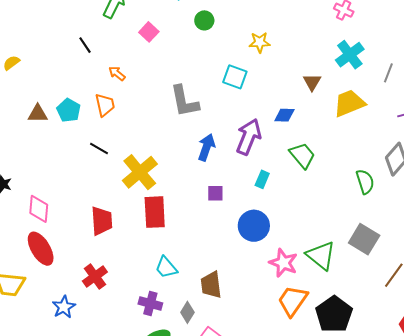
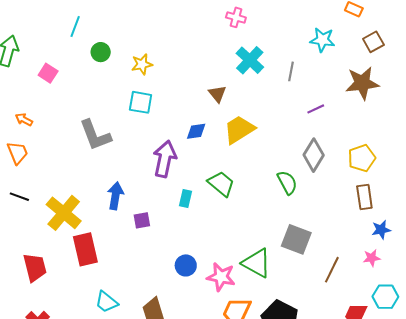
yellow star: (260, 42) -> (142, 64), moved
yellow trapezoid: (349, 103) -> (239, 129), moved
blue arrow: (206, 147) -> (115, 196), moved
green trapezoid: (302, 155) -> (221, 184), moved
blue circle: (254, 226) -> (186, 265), moved, size x0.7

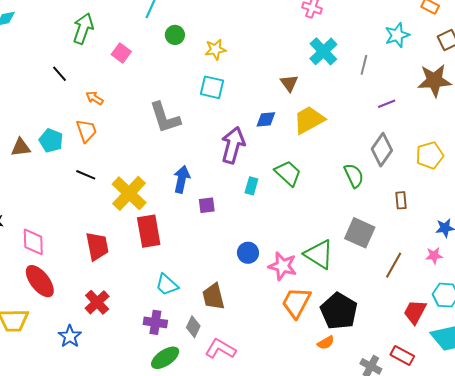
cyan star: (322, 40) -> (397, 35), turned -30
brown rectangle: (364, 197) -> (401, 200), moved, size x0.7

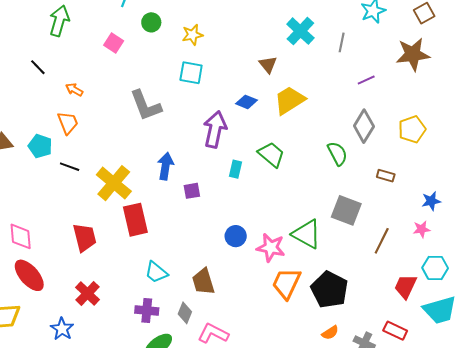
pink square: (121, 53) -> (114, 43), moved
blue diamond: (266, 119) -> (247, 102), turned 30
cyan pentagon: (51, 140) -> (40, 146), moved
brown rectangle: (401, 200) -> (386, 176), turned -66
orange semicircle: (326, 343) -> (330, 333), moved

